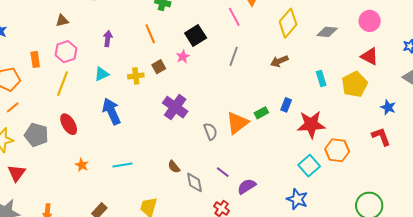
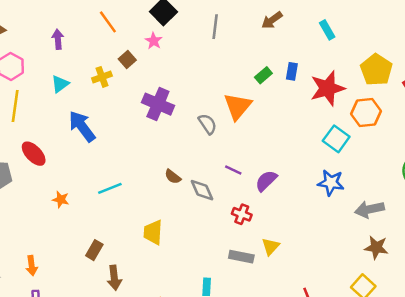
yellow pentagon: (355, 84) -> (376, 70), moved
green rectangle: (261, 113) -> (263, 75), moved

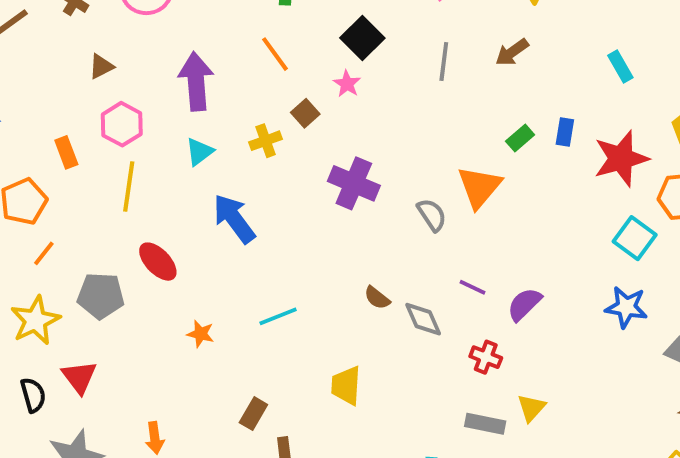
brown arrow: (272, 20) -> (512, 52), moved
purple arrow: (58, 39) -> (196, 81), size x1.8

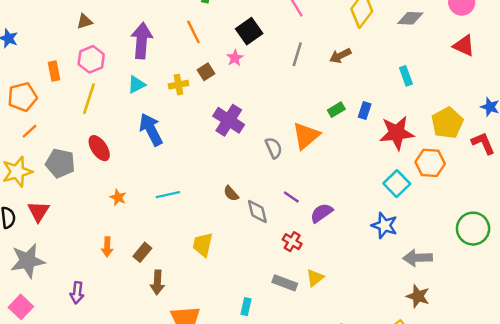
orange arrow: (155, 438) -> (107, 247), moved

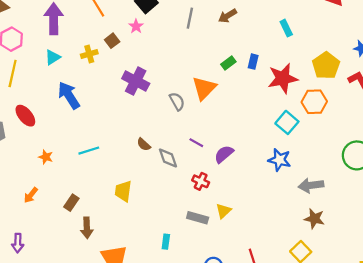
orange arrow: (107, 247) -> (31, 195), moved, turned 42

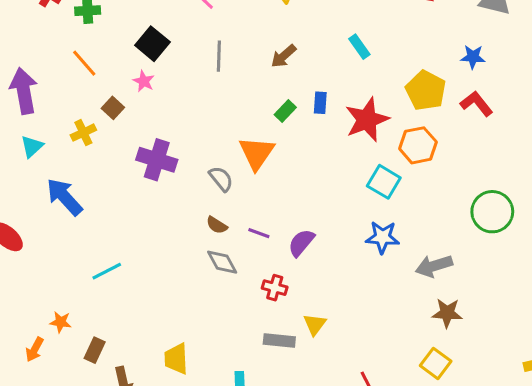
brown arrow: (227, 16) -> (284, 56), moved
brown semicircle: (144, 144) -> (217, 225), moved
orange star: (46, 157) -> (61, 322), moved
yellow trapezoid: (123, 191) -> (176, 359), moved

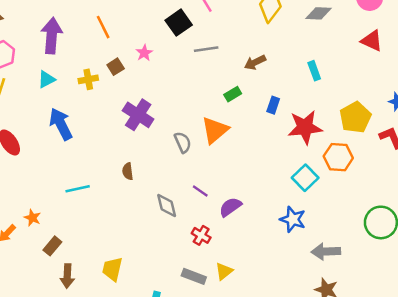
black square: (152, 44) -> (179, 23), moved
gray line: (219, 56) -> (206, 49), turned 65
green rectangle: (285, 111) -> (233, 94), moved
brown semicircle: (217, 225) -> (128, 171), moved, turned 35

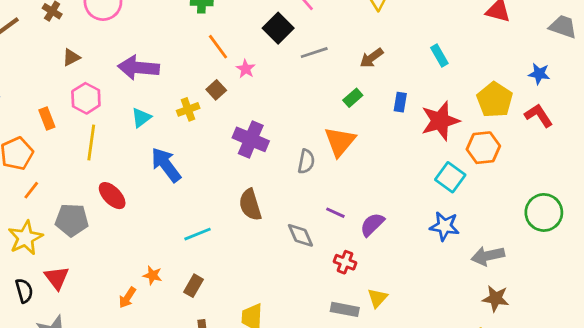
orange line: (103, 27) -> (218, 47), moved
purple arrow: (52, 36) -> (139, 68), turned -80
gray semicircle: (183, 142) -> (306, 161), turned 45
brown semicircle: (128, 171) -> (250, 205), size x1.6
brown rectangle: (52, 246) -> (193, 286), moved

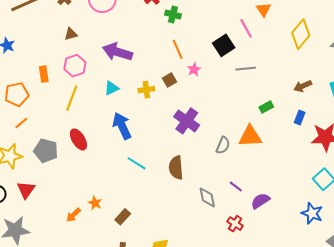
brown arrow: (371, 58) -> (303, 86), moved
orange triangle: (340, 142) -> (250, 136), turned 35
cyan line: (198, 234) -> (137, 163), moved, turned 42

